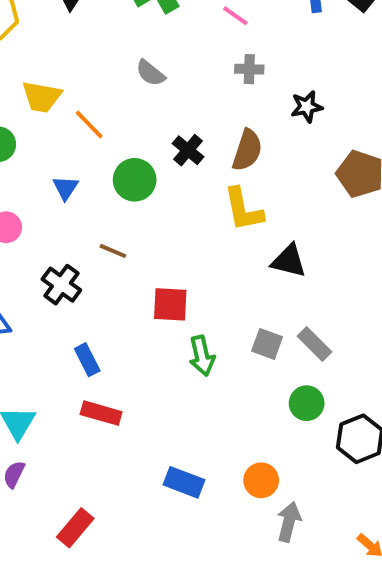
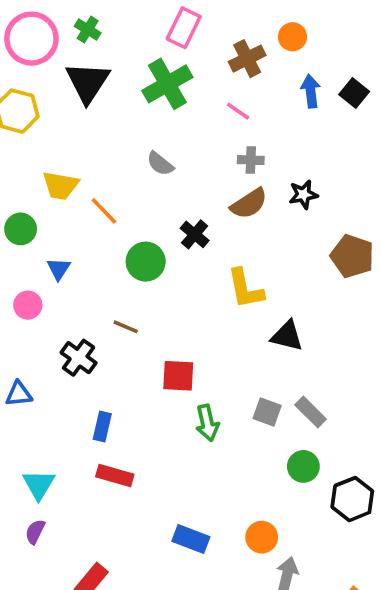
brown semicircle: (247, 150) -> (249, 204), moved, turned 39
blue triangle: (65, 188) -> (59, 269), moved
blue rectangle: (87, 360) -> (102, 427), turned 40

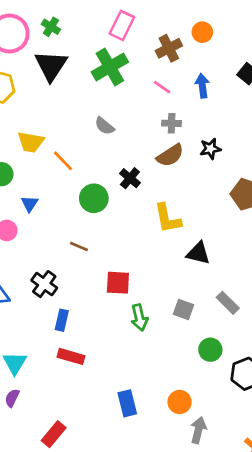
blue arrow: (311, 91) -> (202, 86), moved
black cross: (79, 358) -> (44, 284), moved
gray rectangle: (311, 412) -> (228, 303), moved
blue rectangle: (191, 539) -> (127, 403), turned 55

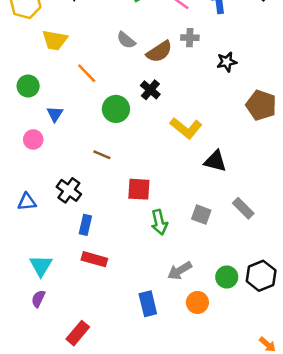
yellow trapezoid: (31, 142) -> (55, 40), moved
brown semicircle: (170, 155) -> (159, 52), moved
yellow L-shape: (167, 218) -> (186, 128), turned -40
green circle: (210, 350) -> (227, 277), moved
gray arrow: (198, 430) -> (180, 271), moved, turned -135

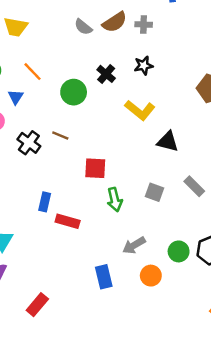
brown semicircle: (159, 52) -> (115, 22), moved
black star: (227, 62) -> (144, 66), moved
orange line: (87, 73) -> (33, 72), moved
black cross: (69, 190) -> (29, 143), moved
red rectangle: (94, 259) -> (68, 221), moved

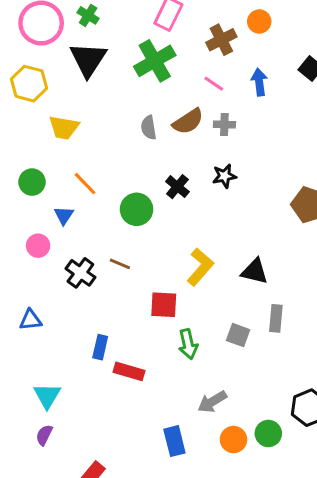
gray semicircle: (83, 27) -> (149, 128), turned 42
yellow L-shape: (140, 110) -> (200, 267), moved, turned -88
gray rectangle: (194, 186) -> (276, 318), moved, turned 50
green circle: (179, 251) -> (268, 433), moved

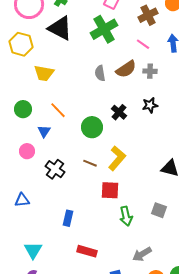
black triangle: (88, 59) -> (60, 28), turned -36
brown line: (120, 264) -> (90, 163), moved
yellow L-shape: (200, 267) -> (117, 158), moved
red rectangle: (129, 371) -> (87, 251), moved

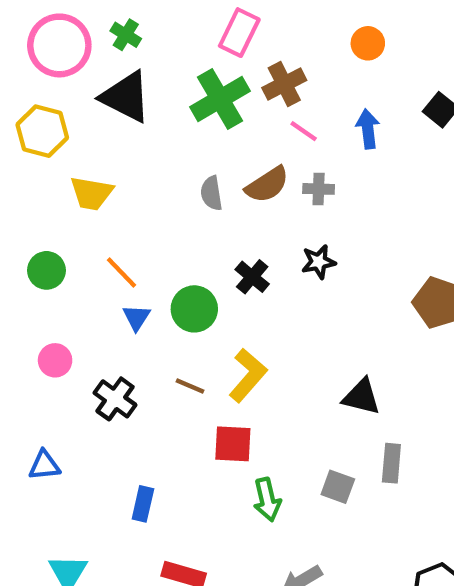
brown cross: (148, 15) -> (284, 84), moved
blue triangle: (44, 131) -> (136, 318), moved

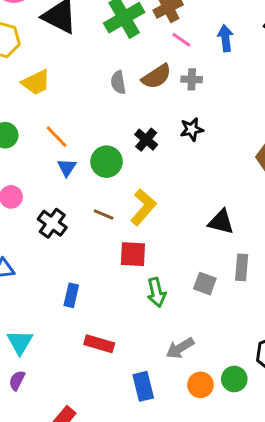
yellow trapezoid: (91, 193) -> (36, 82), turned -36

